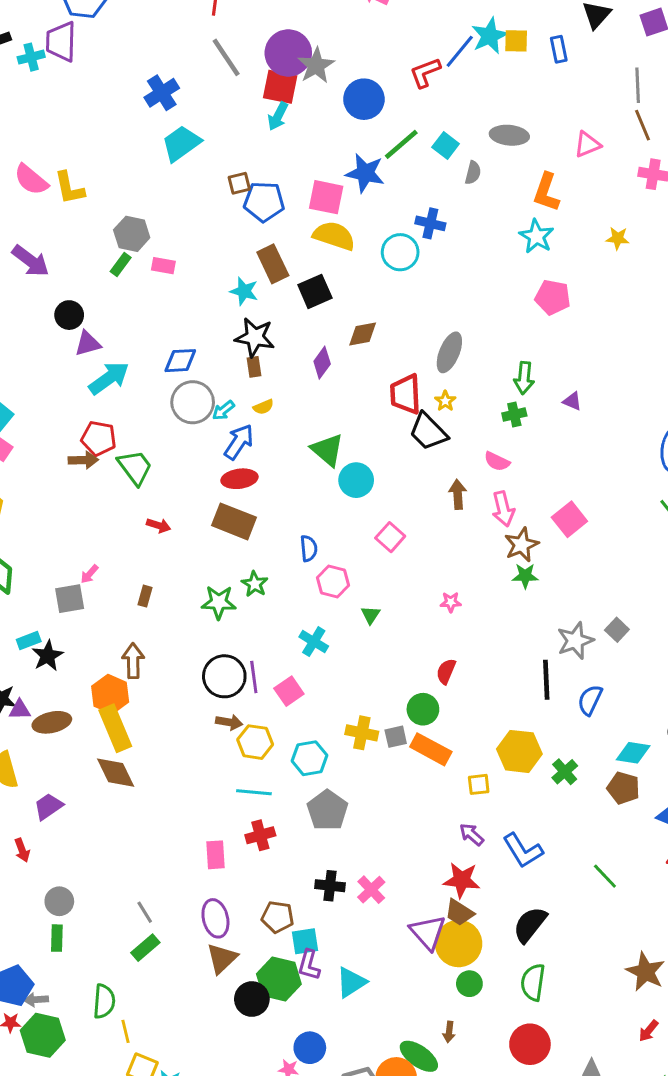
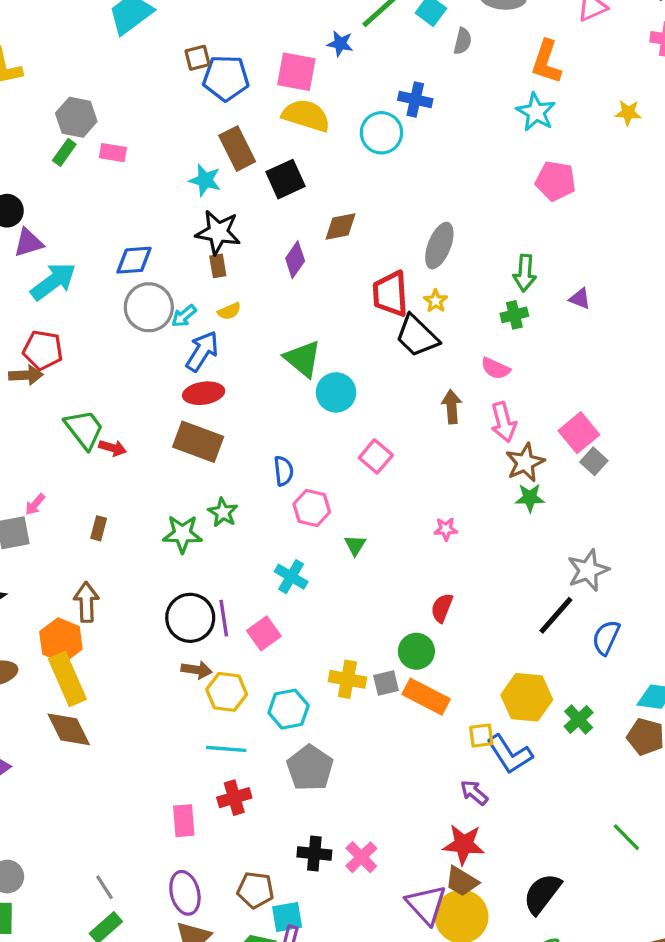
blue star: (365, 173) -> (340, 44), size x0.6
green trapezoid: (135, 467) -> (84, 429), moved
gray square: (617, 630) -> (594, 461), moved
black line: (546, 680) -> (556, 615), turned 45
blue L-shape: (523, 851) -> (510, 754), moved

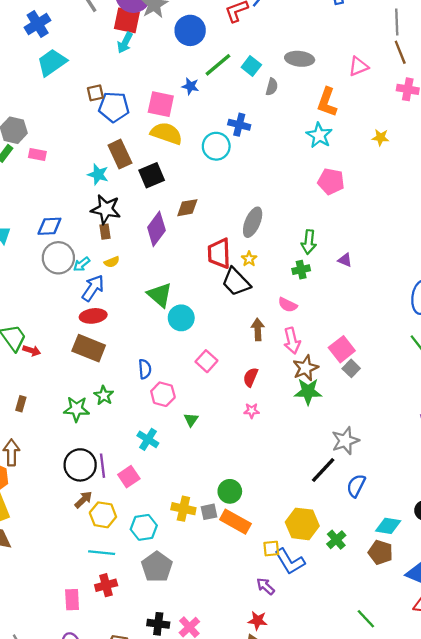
purple diamond: (295, 260) -> (156, 229), size x1.4
green star: (530, 498) -> (308, 391), size x1.4
red semicircle: (442, 608) -> (251, 377), moved
brown arrow: (197, 670) -> (83, 500), turned -54
red star: (464, 844) -> (258, 621), size x0.7

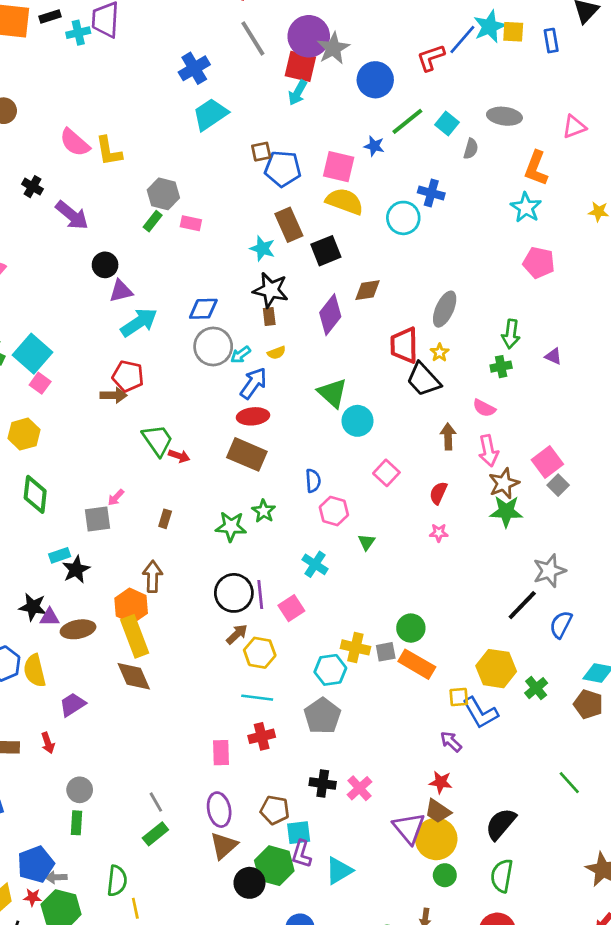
cyan hexagon: (144, 527) -> (330, 670), moved

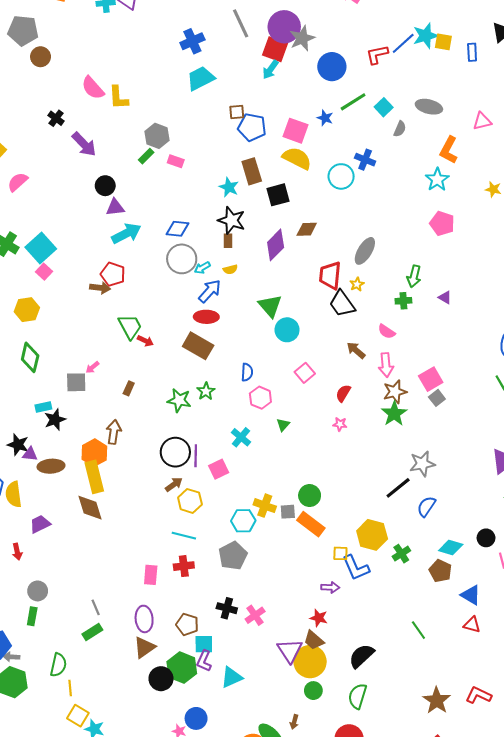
brown arrow: (448, 437) -> (356, 350), turned -54
green star: (506, 511) -> (394, 414), turned 30
purple arrow: (451, 742) -> (330, 587), turned 132

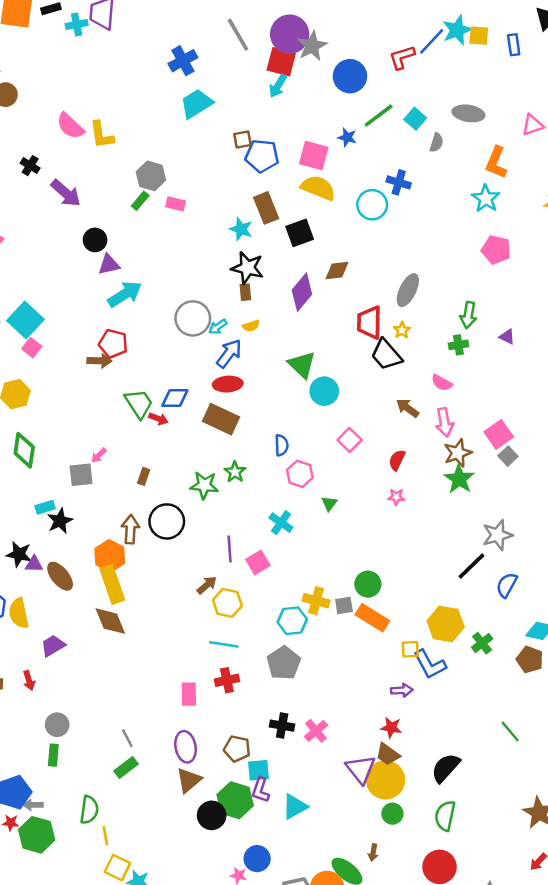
blue diamond: (178, 229) -> (175, 398), moved
black circle: (175, 452) -> (167, 521), moved
brown ellipse: (51, 466) -> (60, 576), turned 60

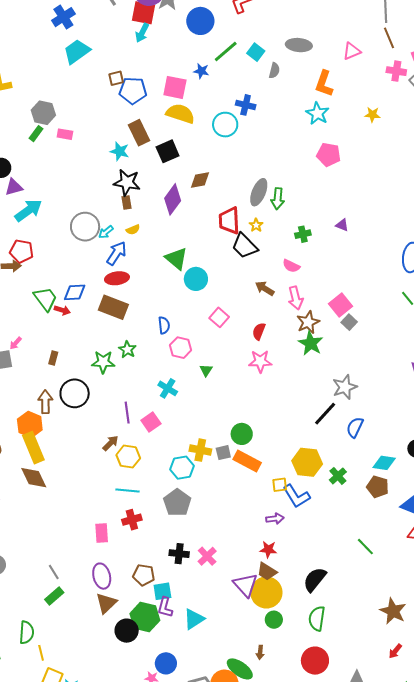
green arrow: (468, 315) -> (278, 199), moved
pink star: (396, 497) -> (260, 361), size x1.6

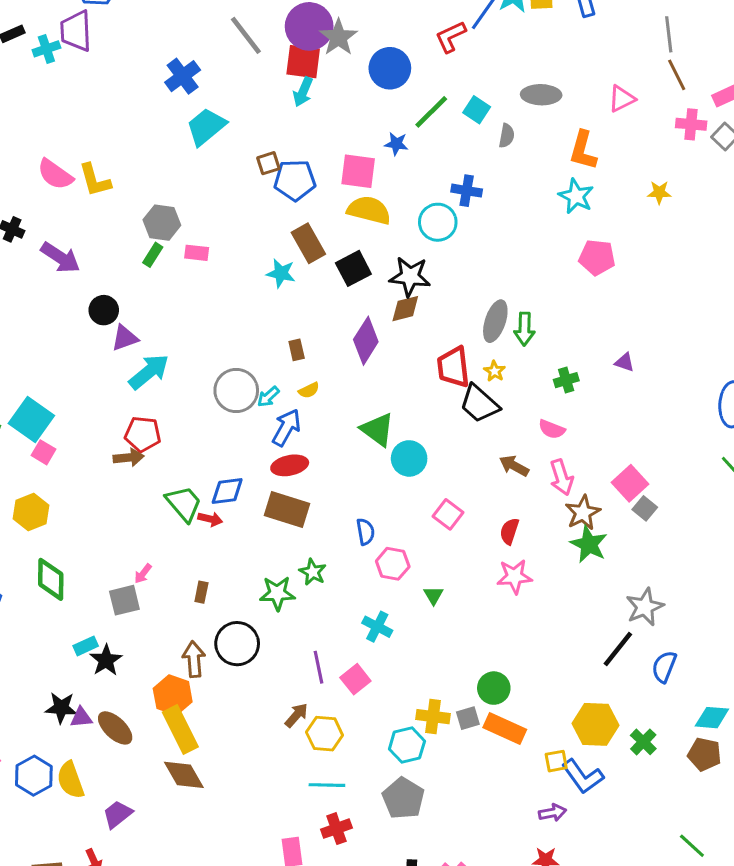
black star: (127, 182) -> (410, 277), moved

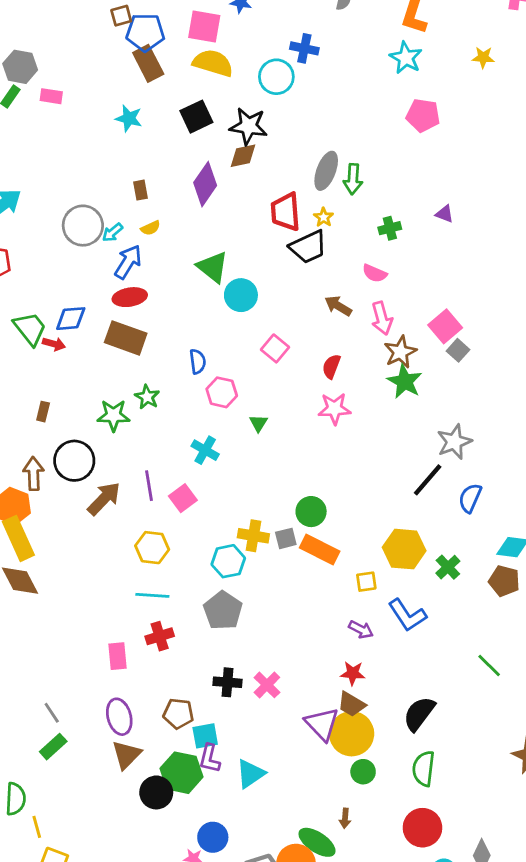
brown rectangle: (308, 243) -> (148, 63), moved
black trapezoid: (479, 404) -> (308, 247), turned -69
brown arrow: (296, 715) -> (104, 499), moved, size x1.5
blue L-shape: (583, 776) -> (407, 615), moved
purple arrow: (553, 813) -> (361, 630), turned 35

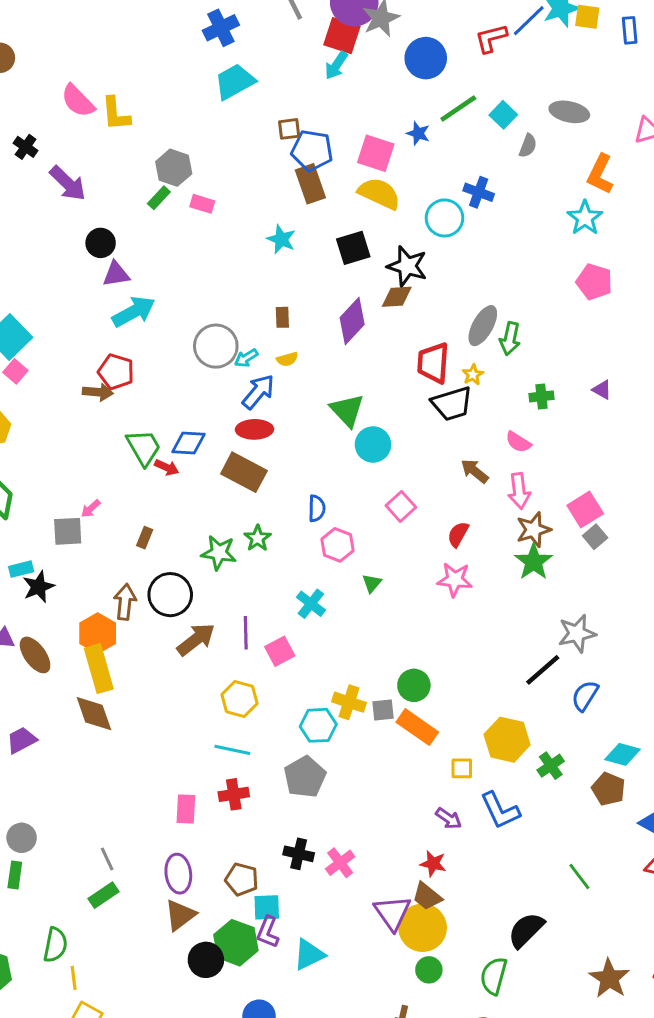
black semicircle: (419, 714) -> (526, 930), moved

